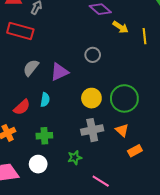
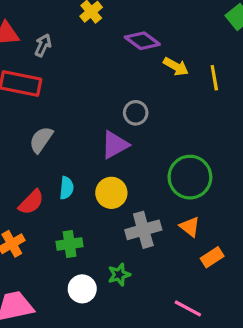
purple triangle: (59, 72) -> (115, 145), moved
yellow circle: (91, 98) -> (111, 193), moved
white circle: (38, 164) -> (82, 289), moved
pink line: (101, 181) -> (188, 308), moved

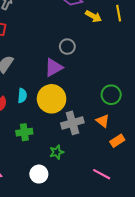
yellow line: (214, 78) -> (119, 13), moved
green circle: (190, 177) -> (111, 95), moved, size x0.7
yellow circle: (111, 193) -> (52, 99), size x1.4
white circle: (82, 289) -> (39, 174), moved

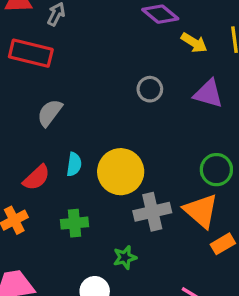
purple triangle: (54, 67) -> (208, 94), moved, turned 42
orange triangle: (103, 121) -> (201, 211), size x1.6

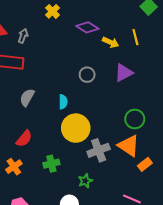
purple triangle: (208, 94) -> (124, 73), turned -36
cyan semicircle: (74, 164) -> (63, 102), moved

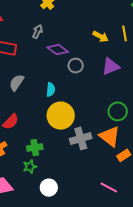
purple diamond: (87, 27) -> (58, 50), moved
gray arrow: (23, 36) -> (38, 32), moved
green star: (85, 181) -> (30, 167), moved

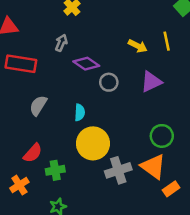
green cross: (35, 148) -> (55, 170), moved

